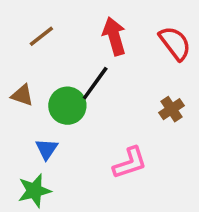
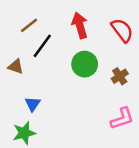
black line: (95, 83) -> (42, 46), moved
green circle: (67, 106) -> (85, 64), moved
pink L-shape: (130, 163) -> (122, 118), moved

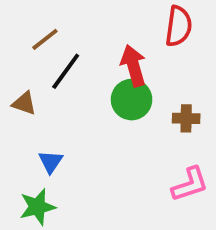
red arrow: (80, 25) -> (133, 66), moved
red semicircle: (122, 30) -> (179, 26), moved, turned 45
brown cross: (120, 76) -> (186, 118), turned 35

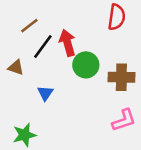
red arrow: (133, 66) -> (67, 43), moved
brown cross: (186, 118) -> (121, 77), size x1.5
blue triangle: (51, 162) -> (45, 93), moved

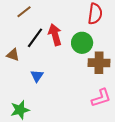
brown line: (29, 26) -> (24, 12), moved
green circle: (86, 65) -> (82, 43), moved

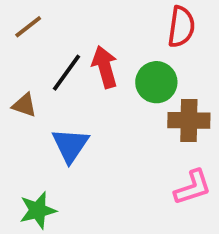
brown line: (24, 12) -> (28, 27), moved
blue triangle: (37, 76) -> (70, 145), size x1.5

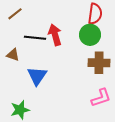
black line: (66, 73) -> (35, 38), turned 60
green circle: (156, 82) -> (90, 35), moved

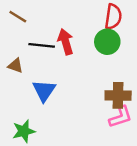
brown line: (15, 14) -> (18, 17), turned 70
brown cross: (99, 63) -> (118, 95), moved

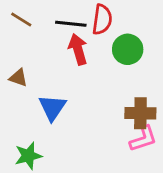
red semicircle: (113, 17) -> (102, 19), moved
black line: (42, 45) -> (71, 24), moved

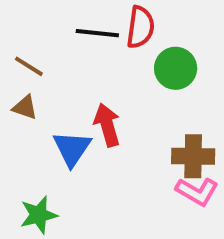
brown line: (21, 19) -> (29, 66), moved
red arrow: (78, 49) -> (107, 125), moved
pink L-shape: (143, 139) -> (197, 191), turned 48

